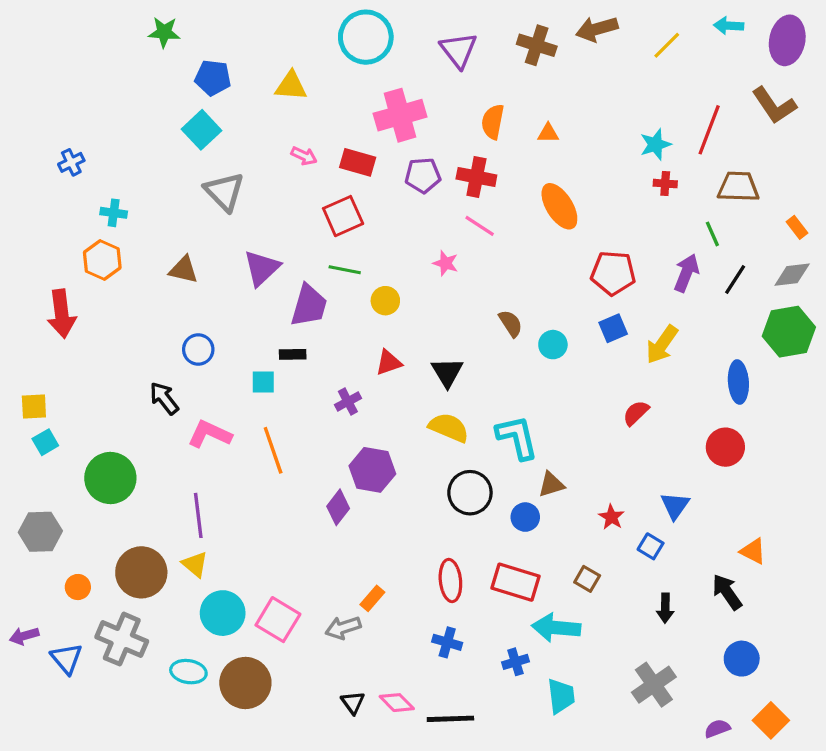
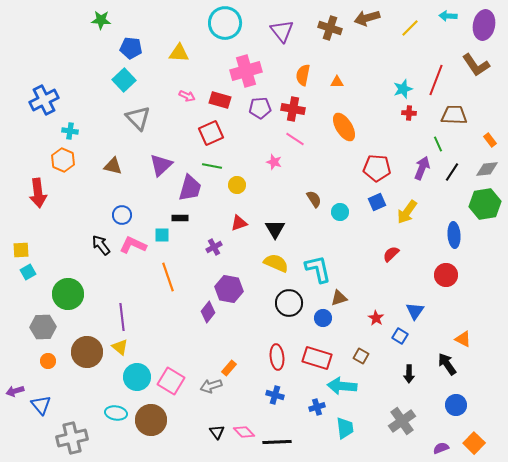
blue cross: (71, 162) -> (44, 100), size x1.8
pink L-shape: (210, 434) -> (133, 245), moved
gray hexagon: (40, 532) -> (43, 327), moved
gray cross: (122, 639) -> (72, 438), moved, turned -36

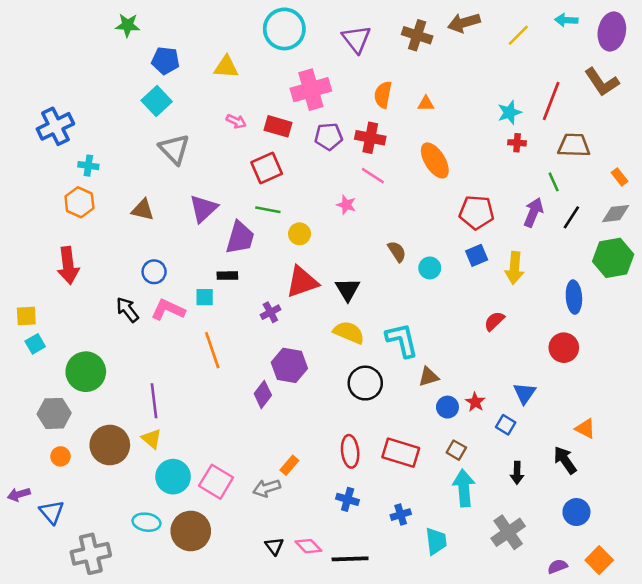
red arrow: (38, 193) -> (68, 265), moved
yellow arrow: (407, 212) -> (514, 268), turned -30
red triangle: (239, 223) -> (302, 282), size x1.6
blue circle: (323, 318) -> (447, 407), moved
cyan arrow: (342, 386) -> (464, 488), moved, turned 80

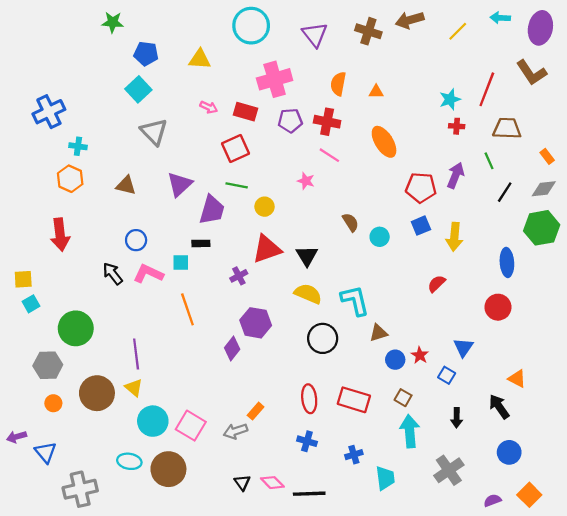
purple arrow: (533, 212) -> (456, 175), moved

